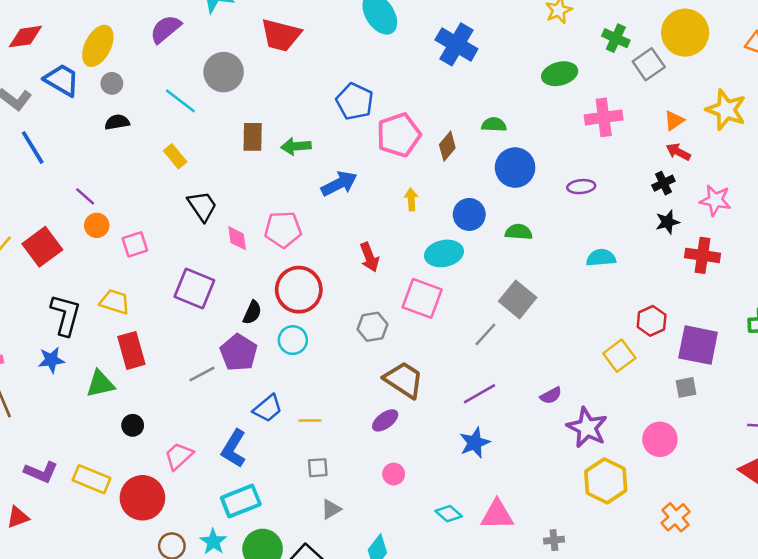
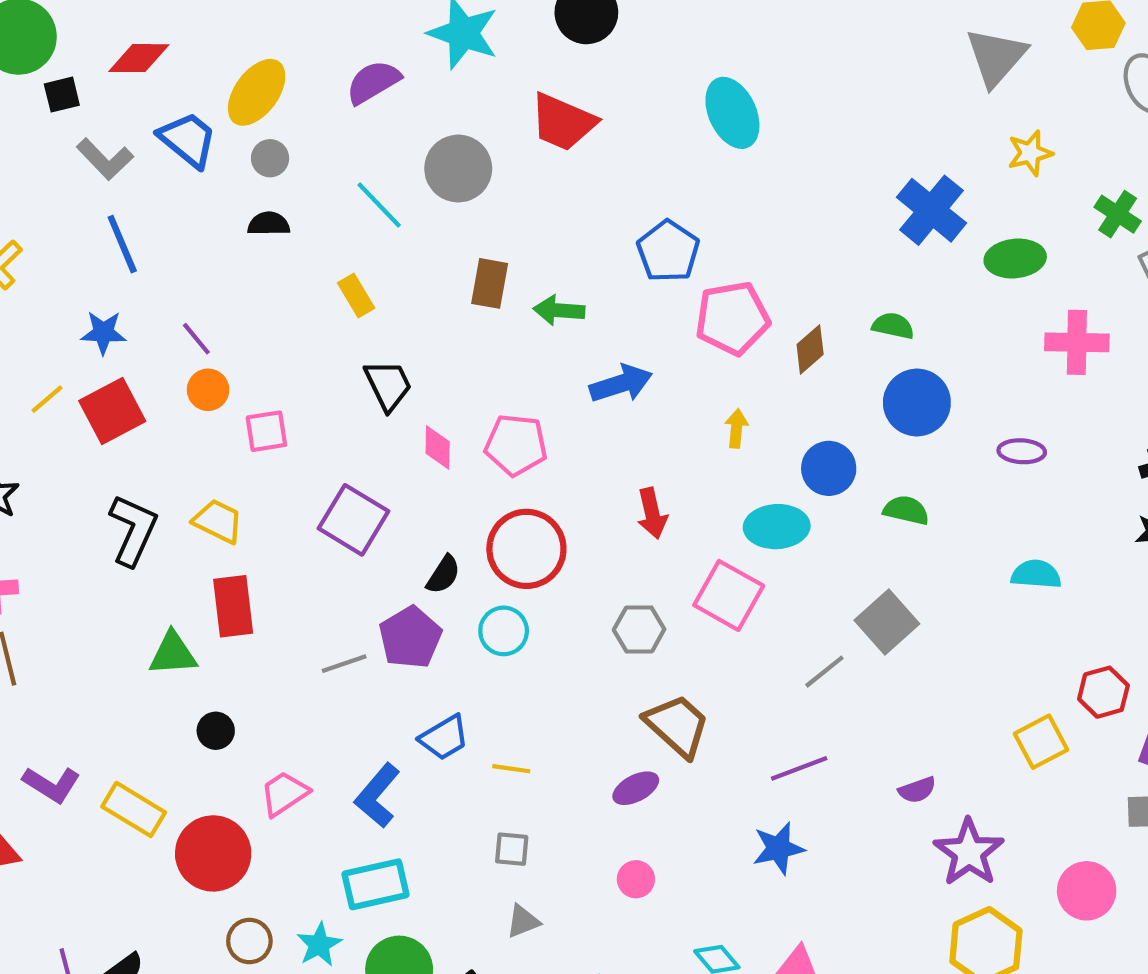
blue cross: (456, 44) -> (931, 210), moved
blue star: (51, 360) -> (103, 333), moved

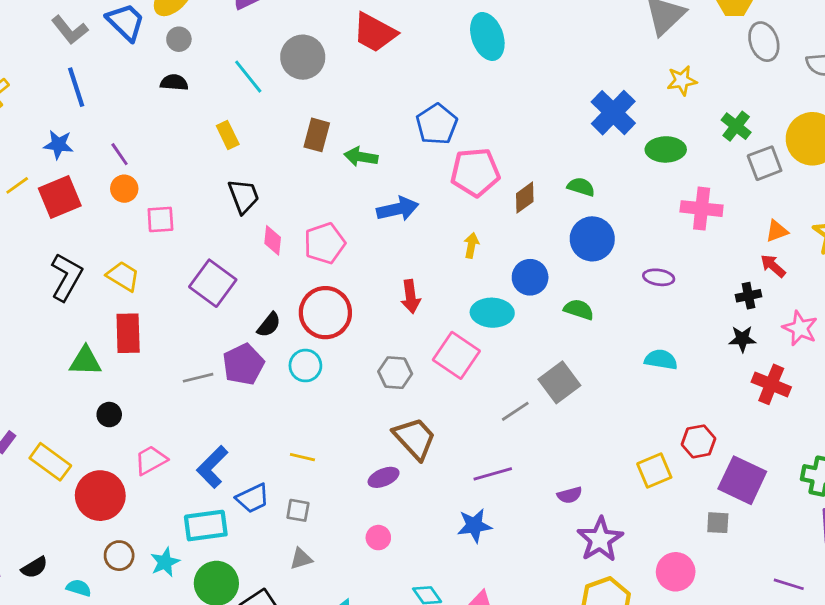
pink pentagon: (516, 445) -> (325, 243), turned -30
blue trapezoid: (444, 738) -> (253, 498), moved

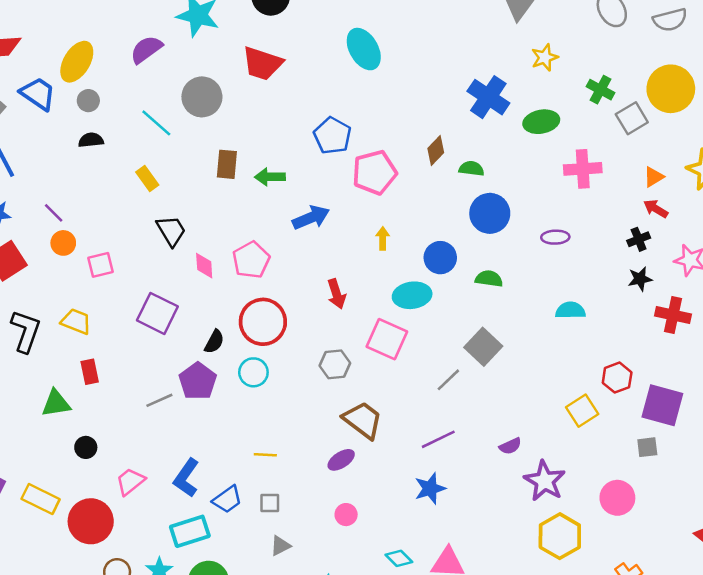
brown diamond: (525, 198) -> (436, 150), moved
red rectangle: (128, 333) -> (90, 372), size x0.7

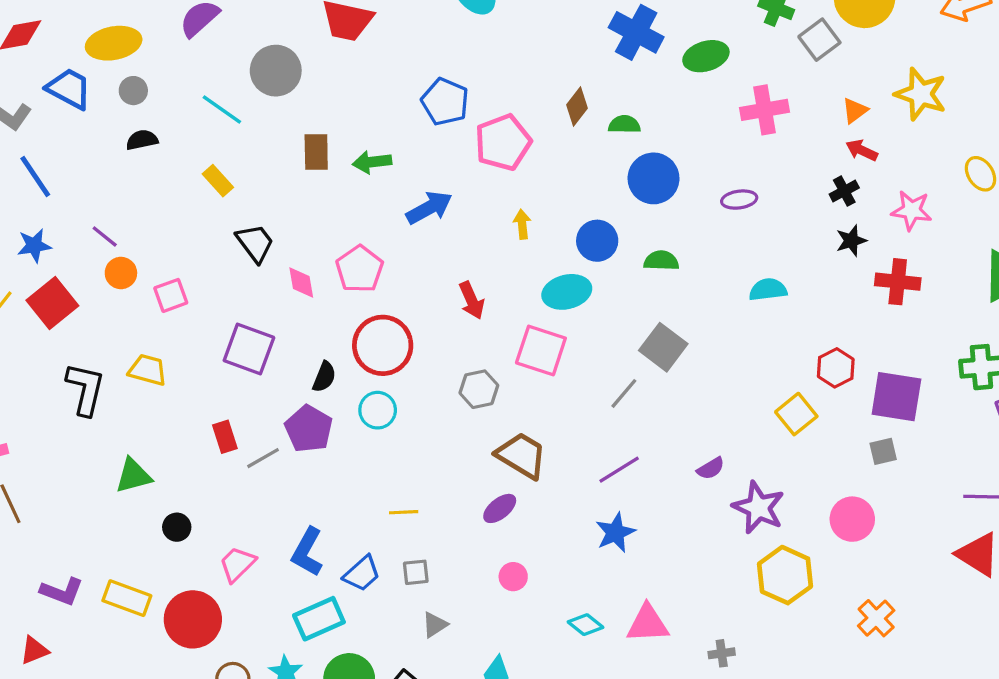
yellow ellipse: (77, 62) -> (114, 43), turned 54
red rectangle: (90, 372) -> (225, 437), moved

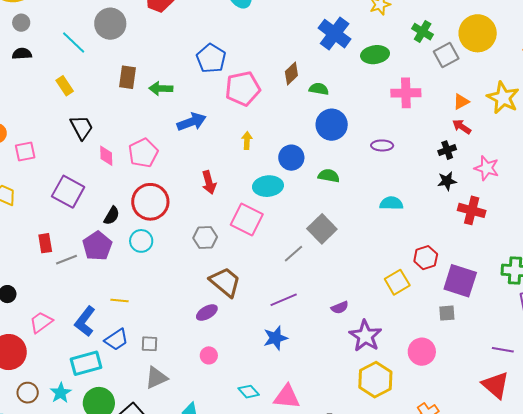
yellow line: (404, 512) -> (120, 300), moved
gray triangle: (435, 625) -> (156, 378), size x1.4

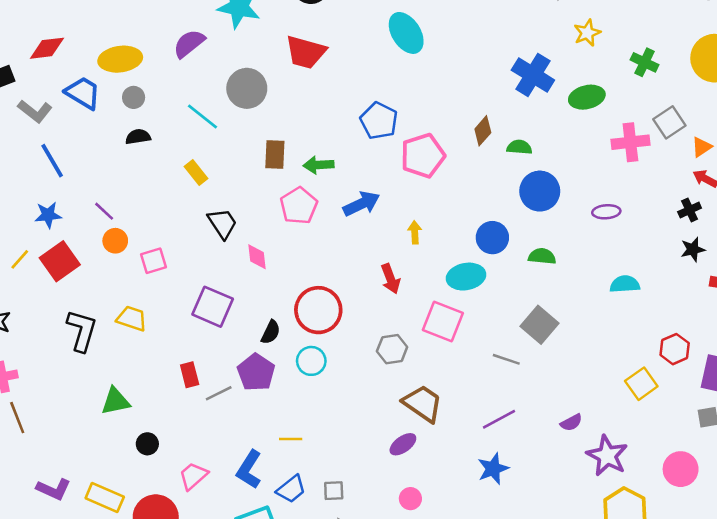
gray square: (446, 55) -> (669, 122), moved
yellow arrow: (247, 141) -> (415, 232), moved
pink pentagon: (143, 153) -> (299, 206), moved
gray line: (294, 254) -> (506, 359), turned 65

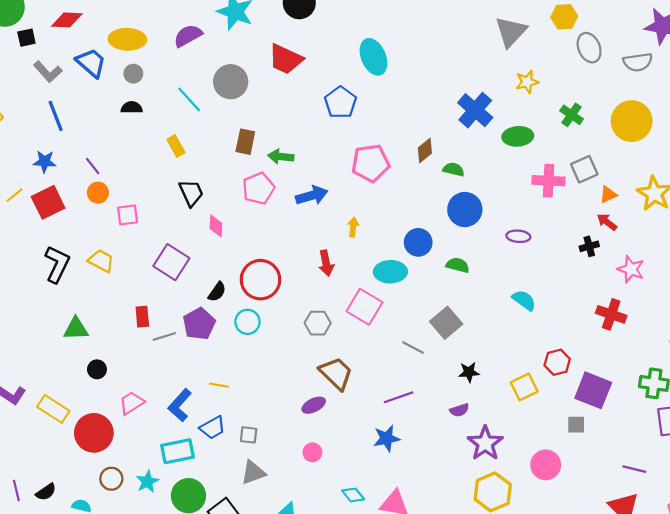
blue pentagon: (379, 121) -> (341, 102), moved
black star: (693, 249) -> (469, 372), moved
cyan semicircle: (625, 284) -> (524, 300), turned 30

